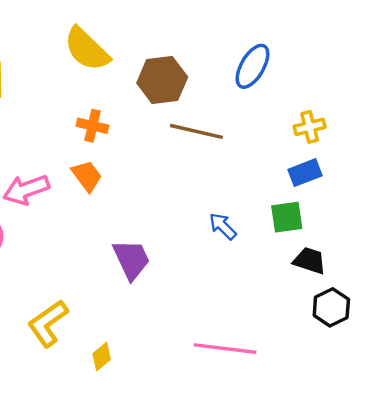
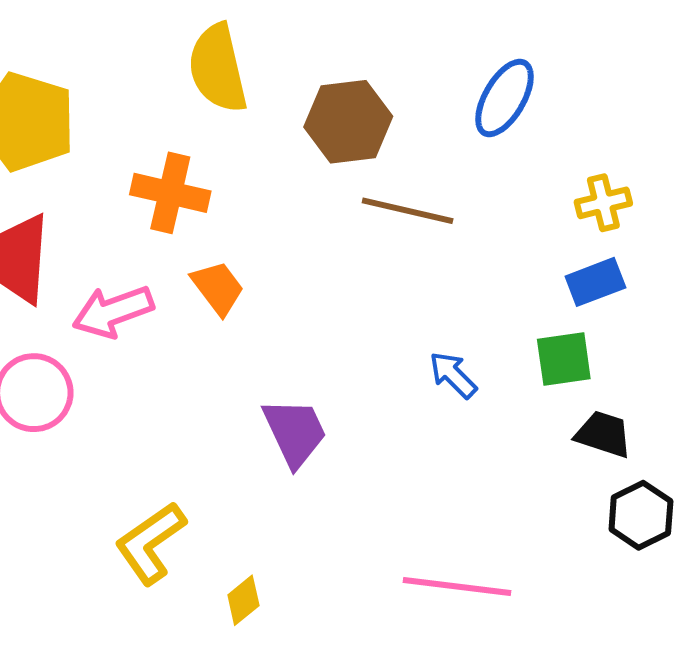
yellow semicircle: (87, 49) -> (218, 68), turned 33
orange cross: (92, 126) -> (170, 193), moved, size x1.4

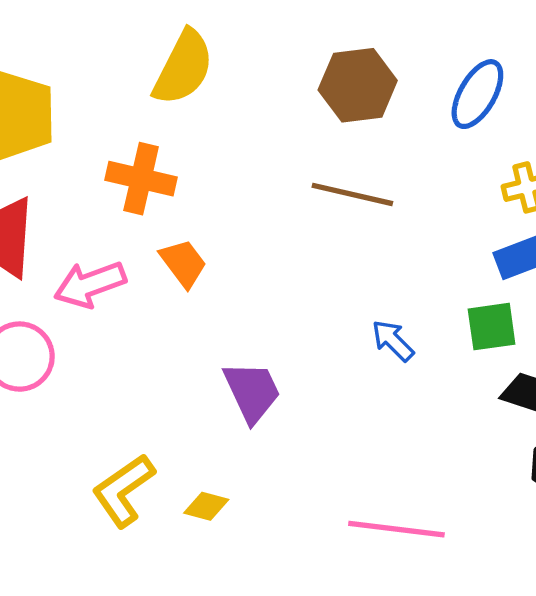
yellow semicircle: (218, 68) -> (183, 68), turned -140
blue ellipse: (504, 98) -> (477, 94), moved
brown hexagon: (348, 122) -> (358, 85), moved
yellow diamond: (243, 600) -> (206, 506), moved, turned 54

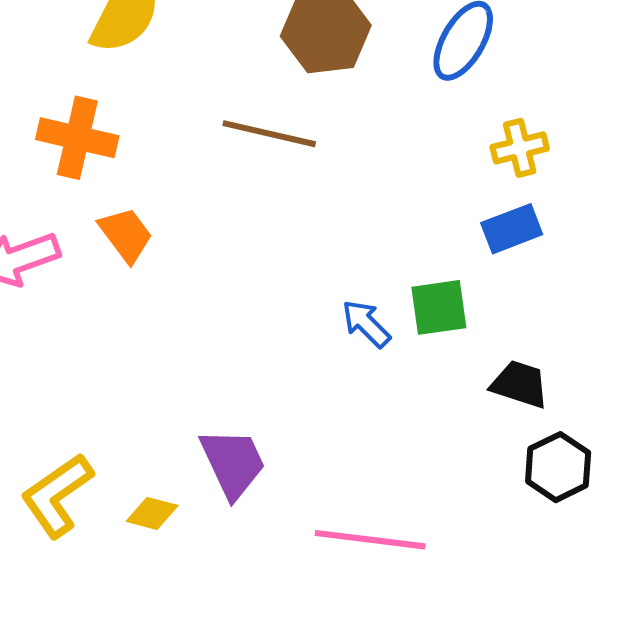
brown line: (352, 194) -> (269, 134), moved
green square: (492, 327) -> (439, 307), moved
purple trapezoid: (252, 392) -> (233, 463), moved

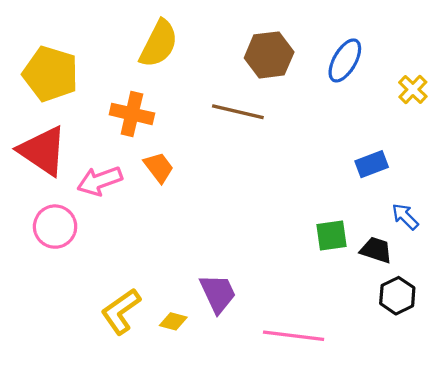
yellow cross: (520, 148) -> (413, 89), moved, turned -32
green square: (439, 307) -> (331, 235), moved
blue arrow: (366, 324) -> (405, 217), moved

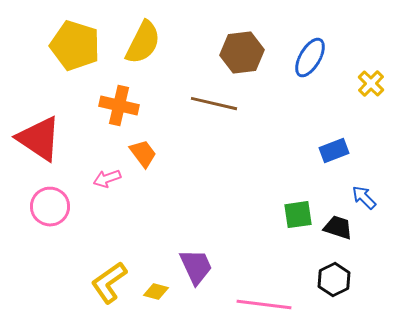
yellow pentagon: (51, 74) -> (75, 46), moved
pink arrow: (100, 181) -> (107, 179), moved, size x0.7
black hexagon: (397, 296) -> (334, 280), moved

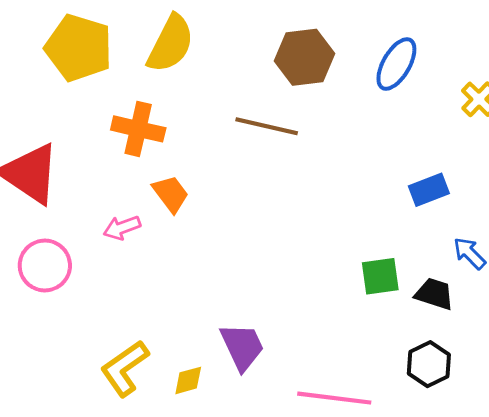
yellow diamond: (156, 292) -> (188, 380), turned -30

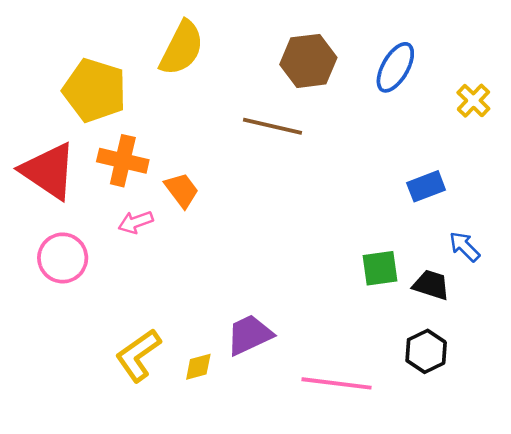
yellow pentagon: (79, 48) -> (95, 90), moved
orange cross: (138, 129) -> (123, 161), moved
purple trapezoid: (242, 347) -> (249, 335), turned -90

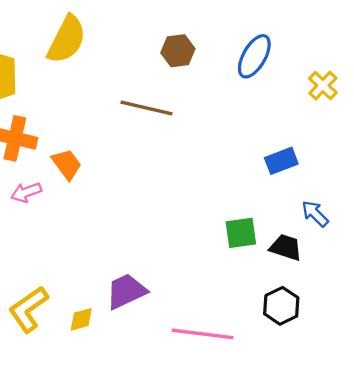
brown hexagon: (308, 61) -> (178, 51), size x0.7

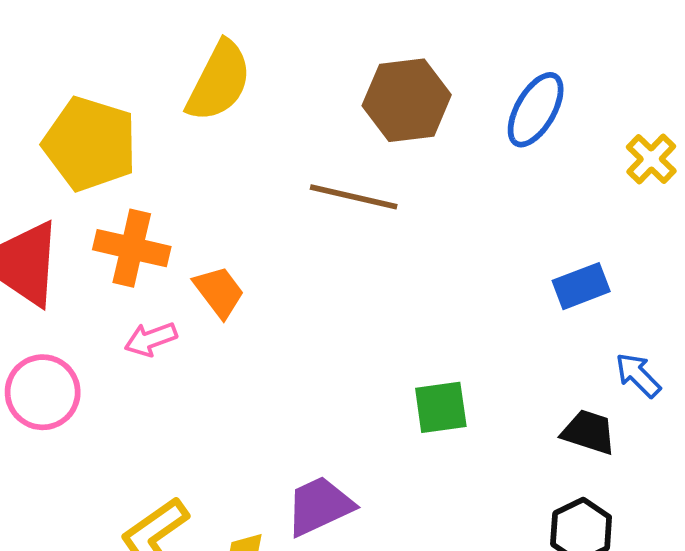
brown hexagon: (178, 51) -> (407, 100), size x1.5
green square: (241, 233) -> (441, 407), moved

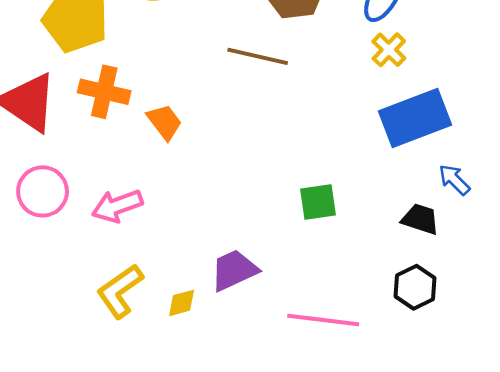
yellow cross: (651, 159) -> (389, 50), moved
blue rectangle: (581, 286) -> (415, 118), size x1.8
pink arrow: (151, 339) -> (117, 206), moved, size x1.4

